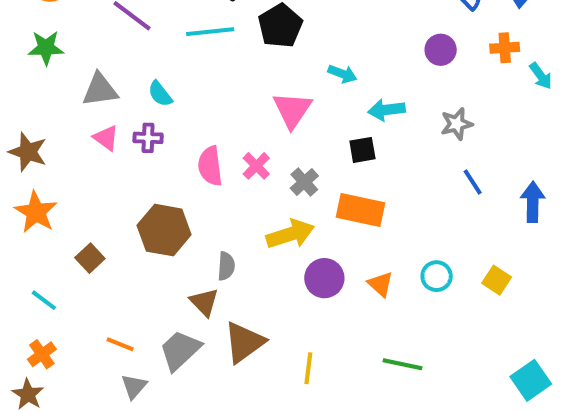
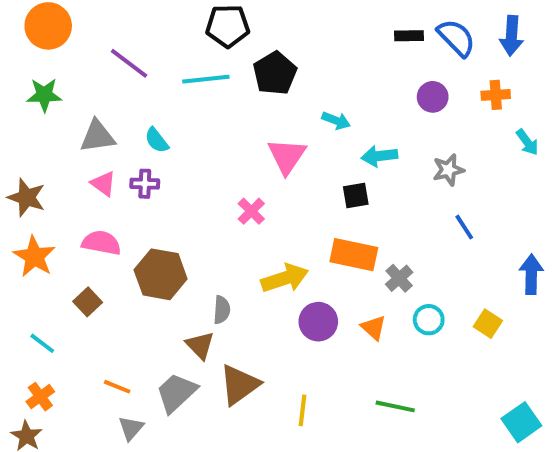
cyan arrow: (541, 76) -> (527, 142), moved
pink semicircle: (210, 166) -> (101, 243), moved, turned 108
gray cross: (304, 182) -> (399, 278), moved
blue arrow: (533, 202) -> (531, 274), moved

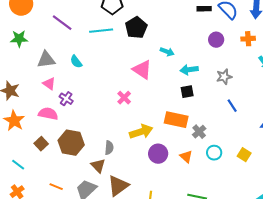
pink triangle: (287, 156) -> (142, 70), turned -30
purple cross: (145, 184) -> (66, 99), moved, turned 32
black square: (356, 195) -> (187, 92), moved
brown hexagon: (161, 274) -> (71, 143), moved

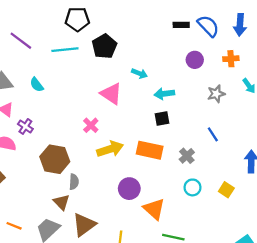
gray star: (224, 77) -> (216, 94), moved
yellow arrow: (141, 132) -> (110, 149), moved
gray cross: (199, 132) -> (187, 156), moved
brown hexagon: (71, 143) -> (55, 159), moved
orange triangle: (186, 157) -> (154, 209), moved, size x1.5

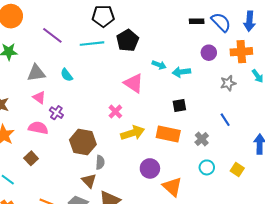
orange cross: (231, 59) -> (241, 52), size x1.5
cyan arrow: (164, 94) -> (181, 72), moved

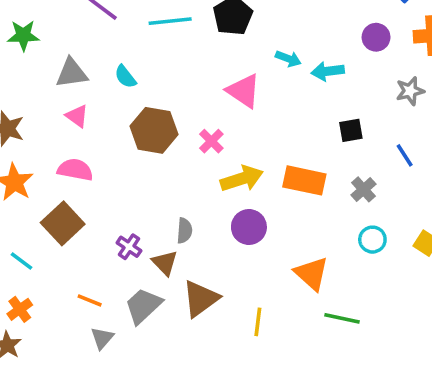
black square: (179, 105) -> (351, 130), moved
purple cross: (56, 113) -> (129, 247), moved
brown hexagon: (83, 142) -> (154, 130), moved
brown square: (31, 158) -> (63, 223), size x1.6
purple circle: (150, 168) -> (249, 227), moved

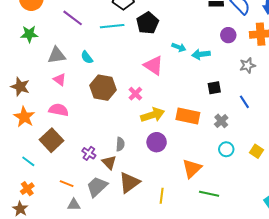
orange triangle: (312, 274) -> (192, 168), turned 35
gray triangle: (102, 338) -> (74, 205), turned 48

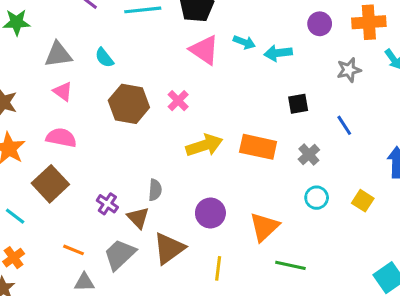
pink triangle: (154, 65) -> (204, 50), moved
pink cross: (135, 94) -> (178, 101), moved
purple circle: (157, 142) -> (210, 213), moved

